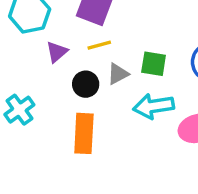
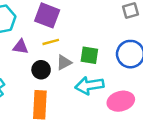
purple triangle: (57, 52) -> (21, 47), turned 49

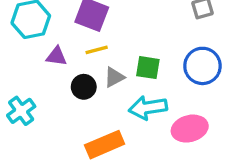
orange rectangle: (40, 105) -> (105, 145), moved, turned 64

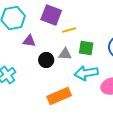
yellow line: (97, 50) -> (69, 30), moved
gray triangle: (114, 77) -> (65, 54), turned 32

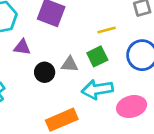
yellow line: (69, 30) -> (107, 30), moved
green square: (86, 48) -> (97, 56), turned -35

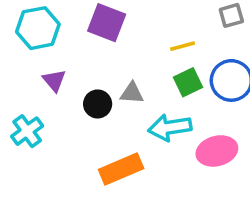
purple triangle: (22, 47) -> (54, 80), moved, turned 42
green square: (97, 56) -> (188, 82), moved

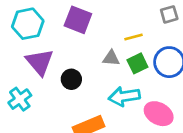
purple triangle: (54, 80) -> (40, 62), size x1.6
gray triangle: (132, 93) -> (111, 58), moved
pink ellipse: (217, 151) -> (159, 114), turned 44

